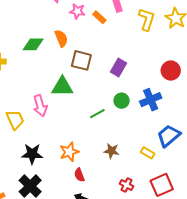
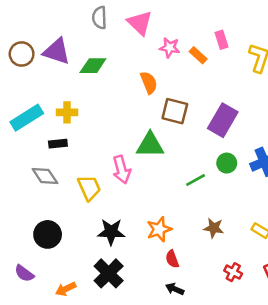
green diamond: (33, 44) -> (93, 66), moved
purple rectangle: (118, 67) -> (223, 120), size x1.4

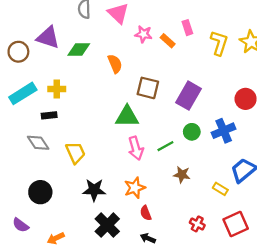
brown circle: (22, 54) -> (18, 52), moved
orange semicircle: (149, 83) -> (115, 64), moved
pink arrow: (122, 170) -> (136, 148), moved
brown star: (214, 228) -> (182, 175), moved
black cross: (109, 273) -> (107, 225), moved

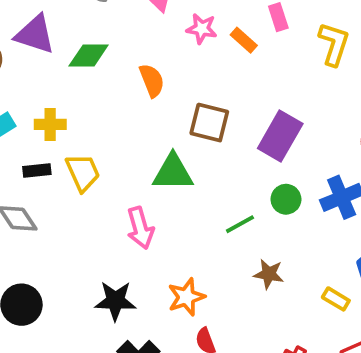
pink arrow: (136, 148) -> (140, 228), moved
yellow trapezoid: (75, 153) -> (83, 172), moved

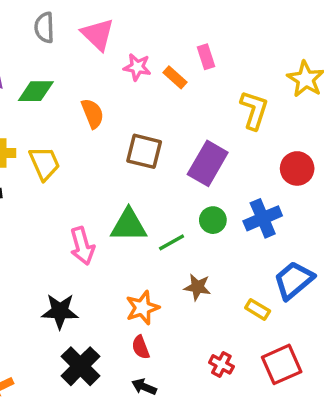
yellow L-shape: (334, 44) -> (254, 110), moved
yellow trapezoid: (83, 172) -> (44, 163), moved
green triangle: (173, 172) -> (129, 225), moved
orange star: (186, 297) -> (142, 308), moved

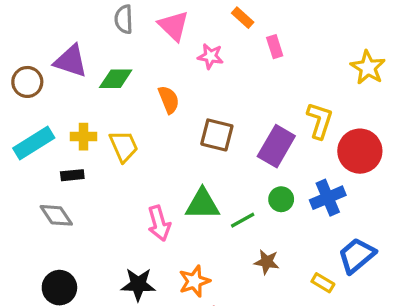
orange rectangle: (175, 77) -> (243, 18), moved
yellow L-shape: (254, 110) -> (320, 121), moved
red circle: (297, 168) -> (360, 151), size x1.4
orange star: (142, 308) -> (194, 281), moved

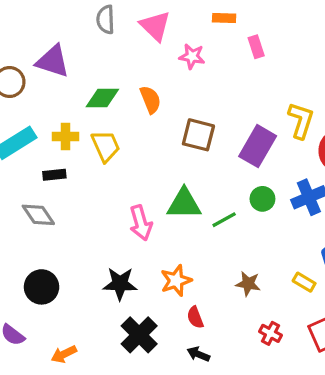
orange rectangle: (243, 18) -> (224, 18), turned -40
green diamond: (116, 79) -> (102, 98), moved
brown star: (267, 262) -> (248, 284), moved

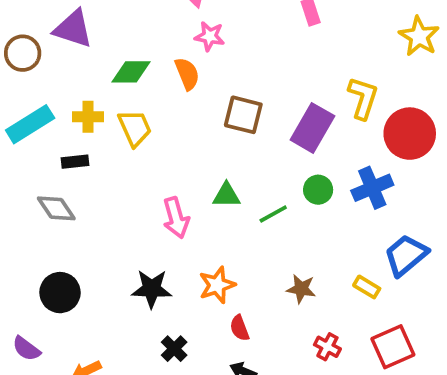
pink star: (192, 56) -> (210, 36), moved
green triangle: (184, 204) -> (226, 195), size x0.7
black cross: (139, 335) -> (174, 349), size x0.6

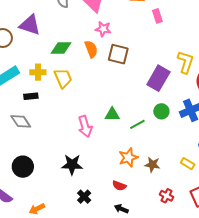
brown square: (243, 115) -> (118, 54), moved
orange star: (217, 285) -> (128, 158), moved
red semicircle: (240, 328) -> (119, 186), turned -48

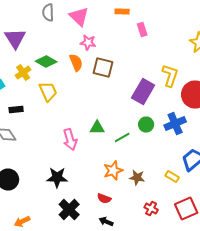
purple triangle: (30, 25) -> (15, 38), turned 40
green diamond: (61, 48) -> (46, 62), turned 30
yellow cross: (38, 72) -> (23, 72), moved, turned -35
black cross: (84, 197) -> (69, 210), size x1.5

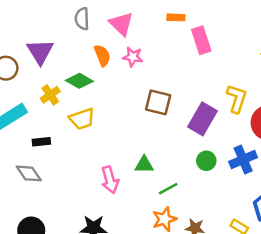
pink rectangle: (142, 30) -> (201, 40), size x1.5
orange semicircle: (76, 62) -> (102, 55), moved
brown square: (103, 68) -> (158, 102), moved
yellow trapezoid: (48, 92) -> (82, 119), turned 95
green line: (122, 138) -> (168, 189), moved

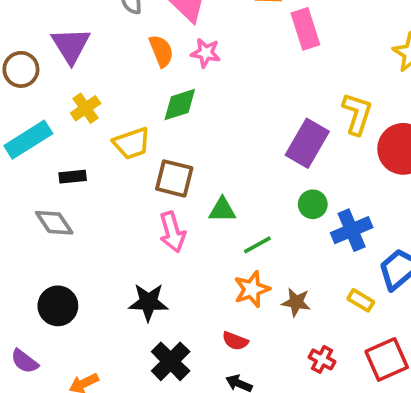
green diamond: (79, 81) -> (180, 105), moved, turned -48
brown square: (158, 102) -> (174, 178), moved
blue cross: (243, 159) -> (352, 230), moved

